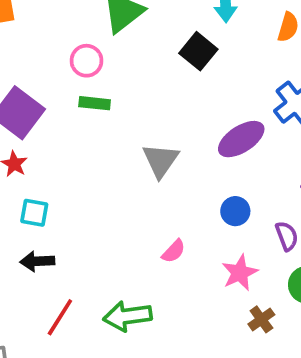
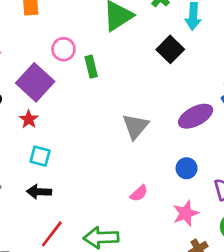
pink circle: (87, 61) -> (64, 49), moved
green rectangle: (95, 103) -> (91, 67), moved, turned 65

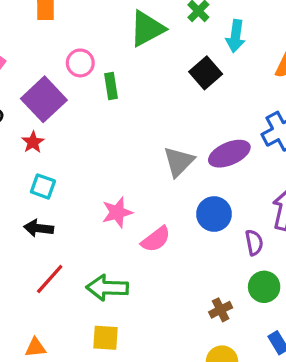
gray triangle: (135, 126) -> (179, 162), moved
blue circle: (187, 168) -> (214, 214), size x1.4
pink semicircle: (139, 193) -> (156, 239), size x1.4
pink star: (186, 213) -> (117, 212), moved

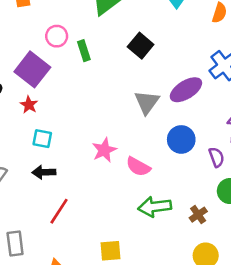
black square: (206, 73) -> (141, 46), moved
pink semicircle: (156, 239) -> (138, 167), turned 75
green arrow: (107, 288) -> (155, 207), moved

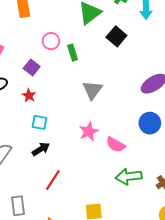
black square: (141, 46) -> (116, 36), moved
purple square: (32, 69) -> (32, 67), size x0.6
gray triangle: (147, 102) -> (92, 90), moved
black arrow: (44, 172) -> (41, 149), turned 150

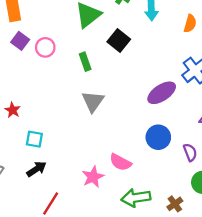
green rectangle: (73, 53) -> (85, 62), moved
purple square: (32, 67) -> (20, 41), moved
red star: (29, 96) -> (13, 110), moved
pink star: (89, 132) -> (93, 177), moved

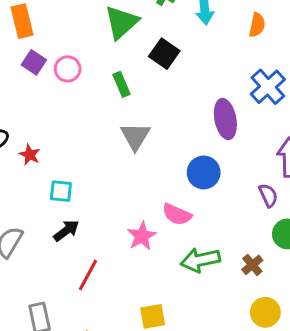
purple ellipse: (162, 93) -> (225, 119), turned -64
blue circle: (158, 137) -> (204, 172), moved

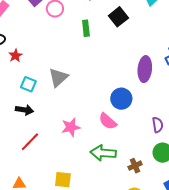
gray triangle: (135, 136) -> (58, 77), moved
pink semicircle: (177, 214) -> (108, 121), moved
black arrow: (66, 231) -> (24, 110), turned 30

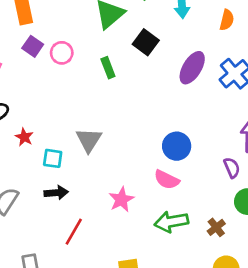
red star: (15, 56) -> (24, 137), moved
purple ellipse: (145, 69) -> (192, 68), moved, turned 40

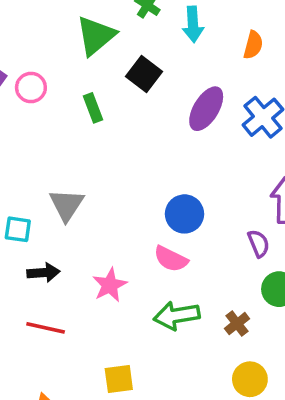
black arrow: (56, 193) -> (43, 273), moved
red line: (74, 232) -> (46, 328), turned 72

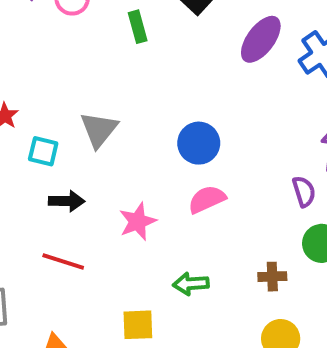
blue circle: (184, 214) -> (199, 143), moved
pink semicircle: (171, 259) -> (207, 199), turned 124
green arrow: (177, 316) -> (191, 284), moved, size x0.7
brown cross: (237, 324) -> (272, 277), turned 30

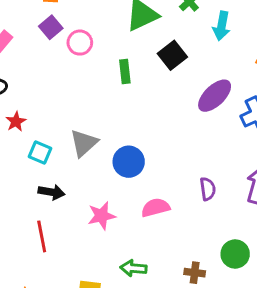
blue circle: (199, 143) -> (129, 162), moved
purple semicircle: (304, 191) -> (208, 189), moved
red line: (63, 262) -> (42, 236), turned 52

